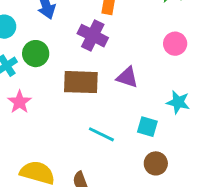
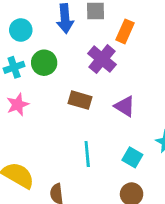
brown rectangle: (81, 82) -> (80, 100), size x0.7
cyan line: (101, 134) -> (87, 154), turned 45

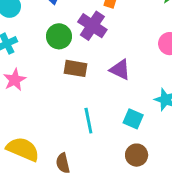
green circle: (44, 63) -> (59, 36), moved

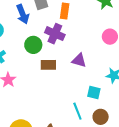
cyan line: (88, 121) -> (77, 111), moved

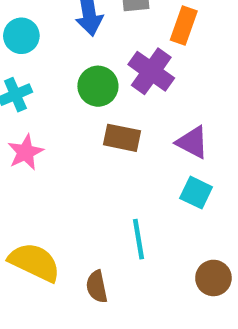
cyan square: (94, 93) -> (196, 193), moved
cyan line: (77, 111) -> (138, 239), moved

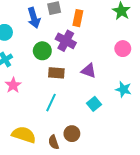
cyan square: (196, 193) -> (94, 104), moved, turned 32
cyan line: (138, 239) -> (51, 103), moved, turned 42
brown circle: (213, 278) -> (72, 134), moved

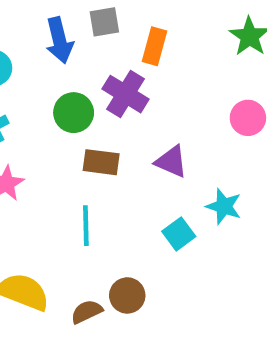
cyan star: (123, 89) -> (224, 206), moved
cyan line: (51, 103) -> (86, 226), turned -30
brown semicircle: (54, 142) -> (87, 312), turned 80

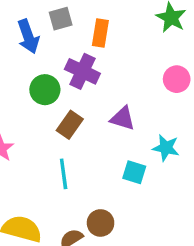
brown rectangle: (101, 162) -> (70, 125), turned -56
cyan square: (179, 234) -> (134, 172), turned -30

